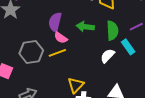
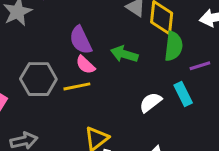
purple semicircle: (55, 22) -> (81, 40), turned -48
green semicircle: (112, 31) -> (174, 46), moved

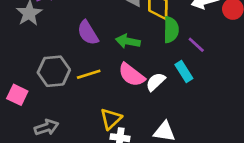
pink semicircle: (85, 65) -> (132, 75), moved, size x1.5
purple line: (200, 66) -> (196, 45), turned 66

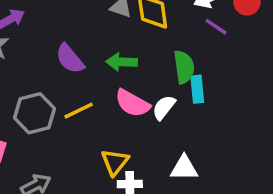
green semicircle: (171, 30) -> (184, 67), moved
purple line: (196, 45) -> (216, 27), moved
cyan rectangle: (184, 71) -> (197, 89), turned 35

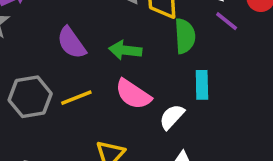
green semicircle: (184, 67) -> (185, 36), moved
white semicircle: (164, 107) -> (172, 117), moved

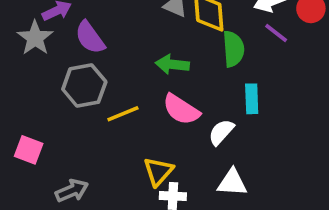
purple semicircle: (71, 43) -> (90, 38), moved
gray hexagon: (30, 97) -> (84, 85), moved

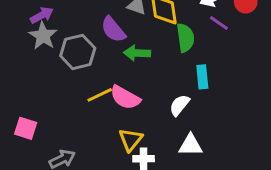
gray star: (35, 38) -> (43, 36), moved
purple semicircle: (90, 38) -> (113, 29), moved
gray hexagon: (84, 85) -> (78, 52), moved
pink semicircle: (181, 109) -> (125, 97), moved

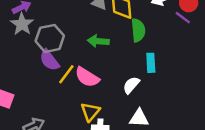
purple line: (219, 23) -> (183, 18), moved
purple semicircle: (113, 29) -> (49, 60), moved
yellow line: (100, 95) -> (66, 74), turned -30

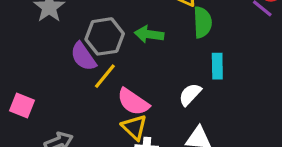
gray hexagon: (50, 38) -> (105, 36), moved
pink semicircle: (87, 77) -> (133, 102), moved
yellow triangle: (90, 112) -> (134, 127), turned -30

